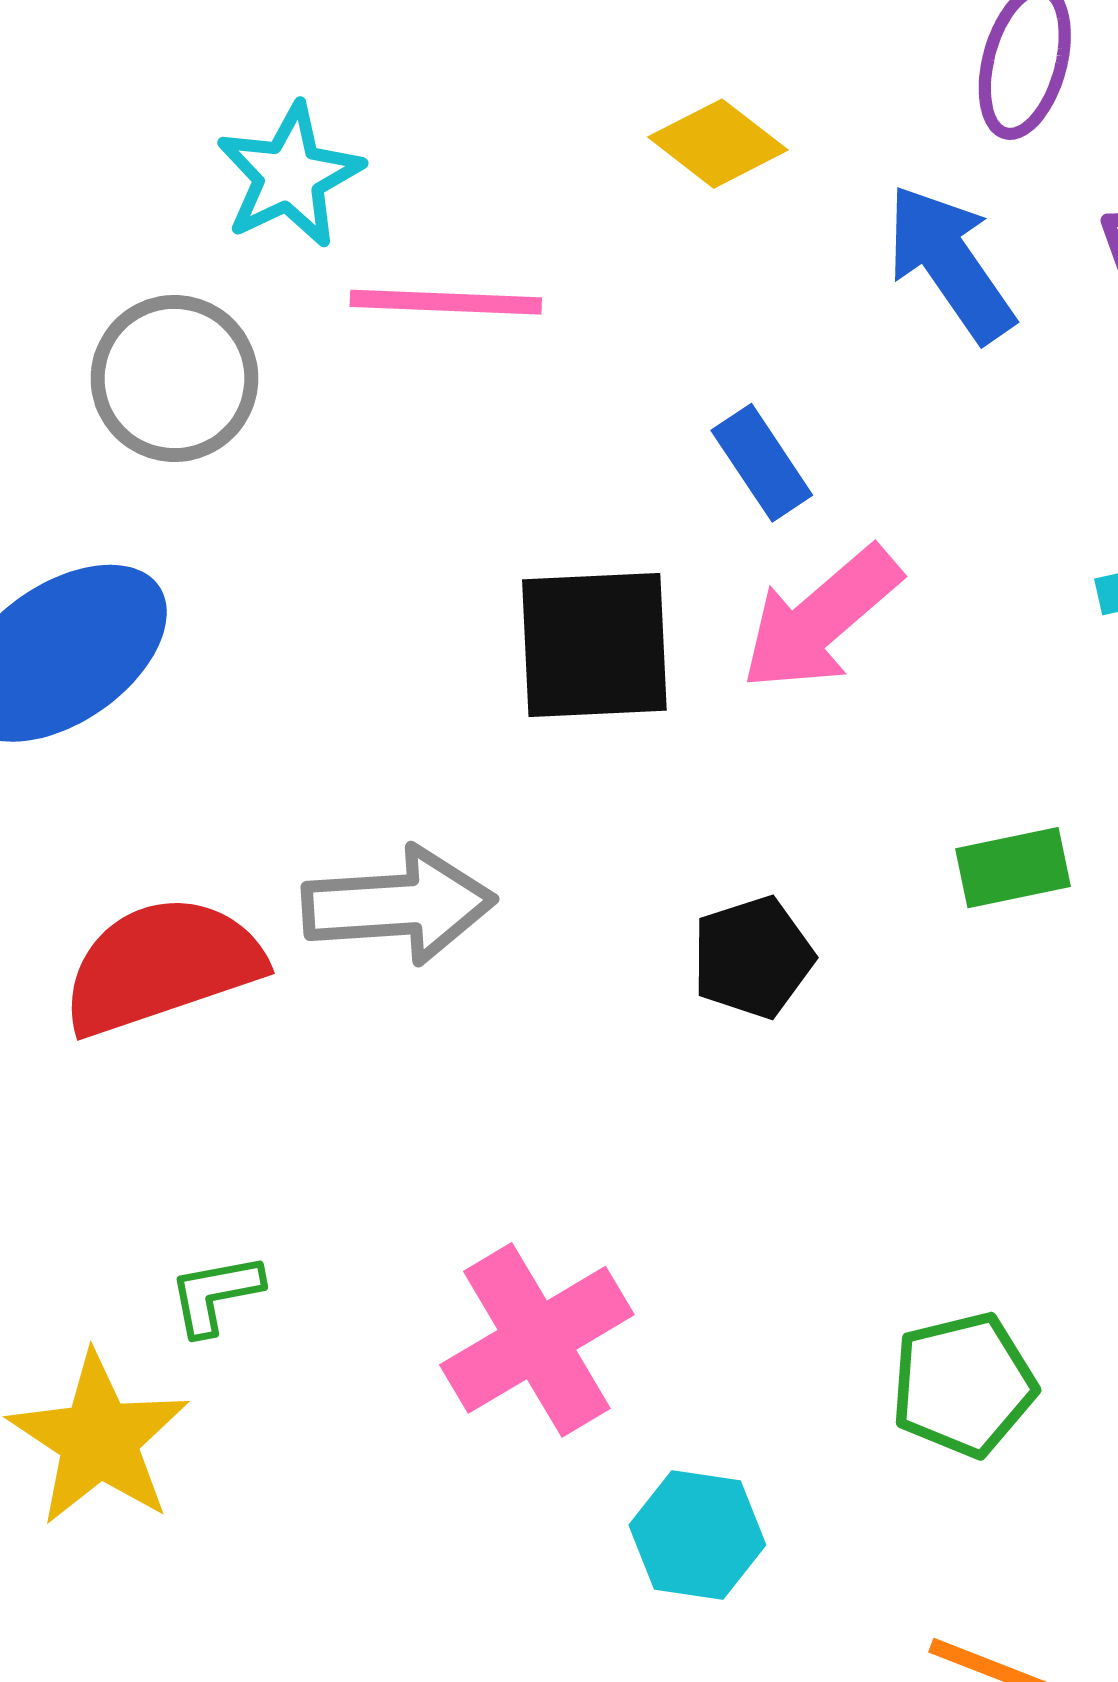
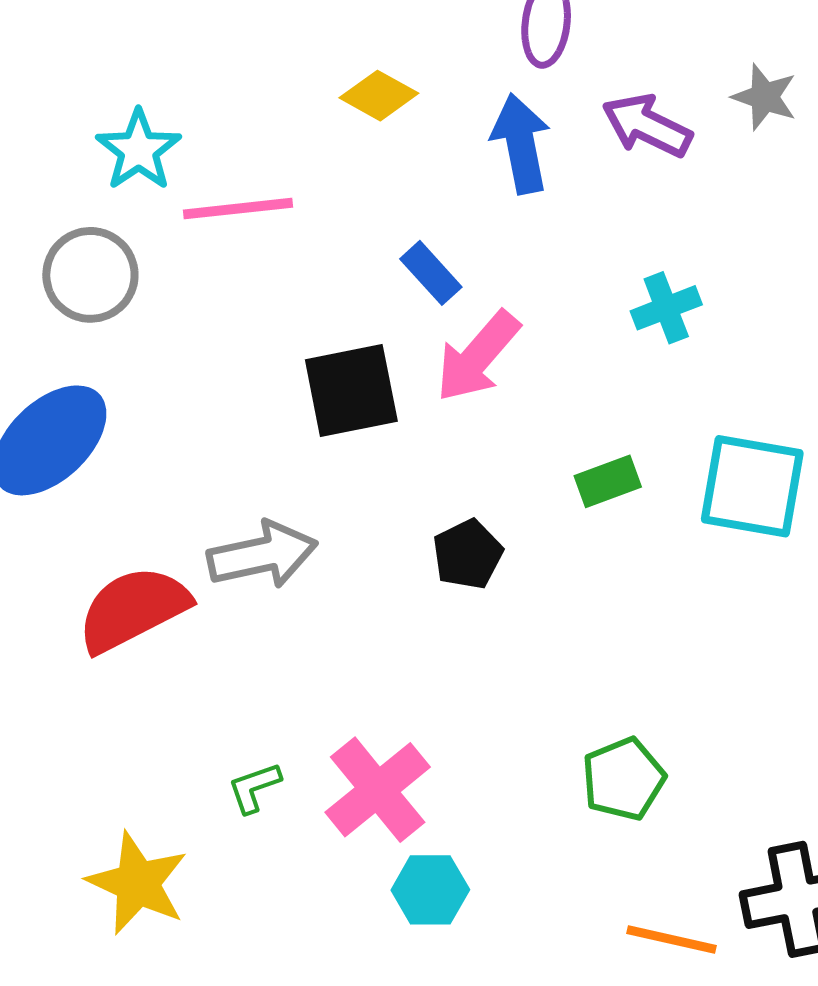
blue arrow: (950, 263) -> (521, 144), turned 32
green L-shape: (216, 1294) -> (254, 788), moved
cyan hexagon: (697, 1535) -> (430, 890), moved

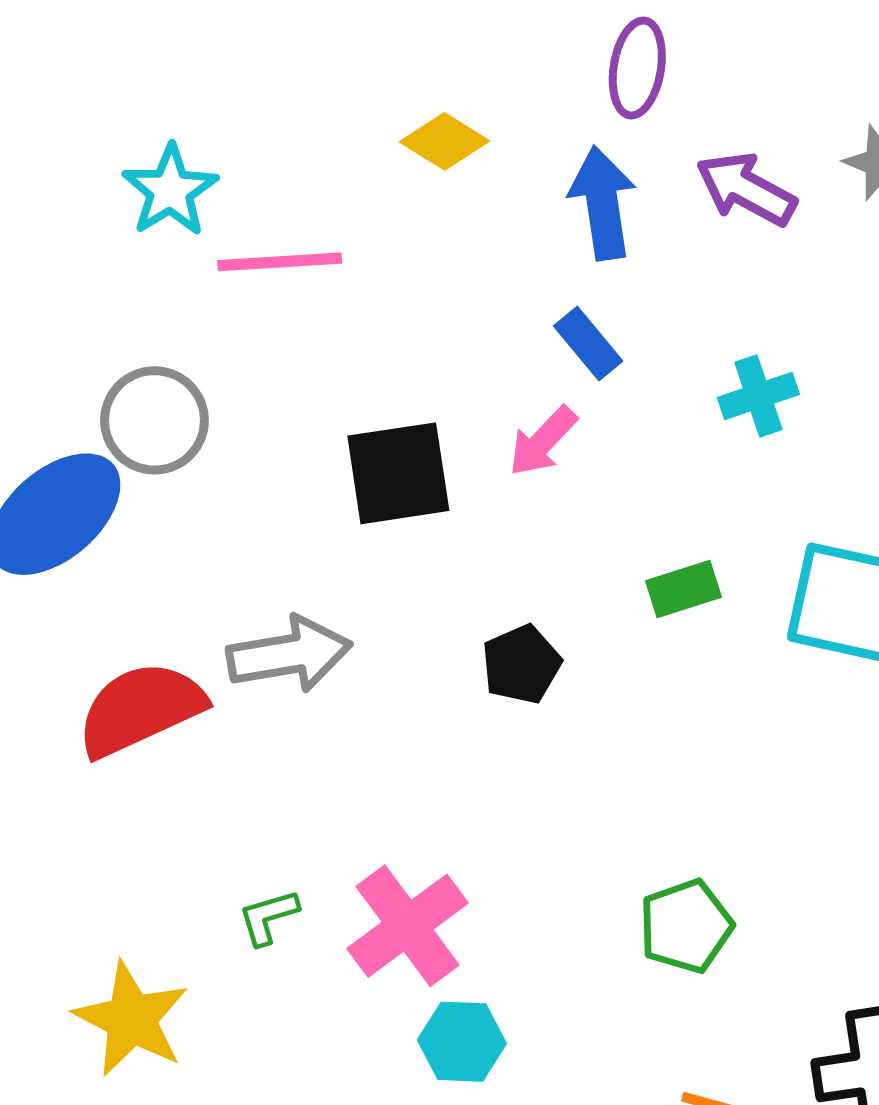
blue rectangle: (431, 273) -> (588, 343), moved
gray circle: (90, 275) -> (154, 420), moved
pink arrow: (478, 356) -> (543, 441), size x0.7

